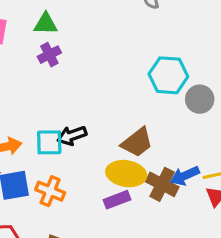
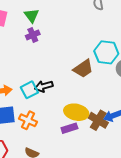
green triangle: (46, 24) -> (32, 16), turned 49
cyan square: (49, 142) -> (29, 90), turned -30
brown trapezoid: (137, 142) -> (83, 69), moved

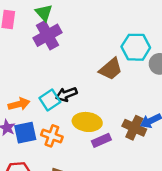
purple cross: (33, 35) -> (47, 35), size x1.6
yellow ellipse: (76, 112) -> (87, 122), moved

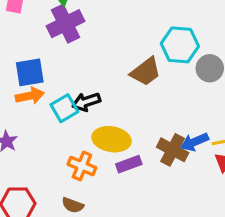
orange arrow: (19, 104) -> (30, 96), moved
blue square: (25, 133) -> (30, 72), moved
orange cross: (52, 136) -> (82, 166), moved

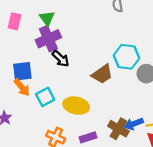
orange arrow: (30, 96) -> (22, 87), turned 60
black arrow: (86, 102) -> (61, 59), moved, turned -120
yellow ellipse: (112, 139) -> (76, 106), moved

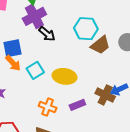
cyan hexagon: (126, 57) -> (86, 29), moved
brown trapezoid: (102, 74) -> (100, 45), moved

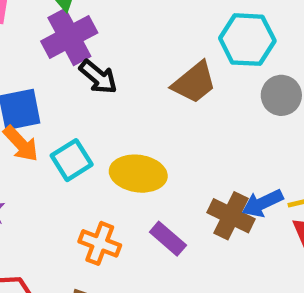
cyan hexagon: (86, 29) -> (247, 40), moved
brown trapezoid: (100, 45) -> (194, 83), moved
purple rectangle: (77, 105) -> (168, 239), turned 63

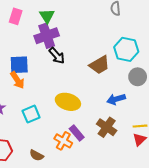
cyan square: (72, 160) -> (31, 114), moved
blue arrow: (262, 203) -> (116, 99), moved
orange cross: (100, 243) -> (63, 141), moved

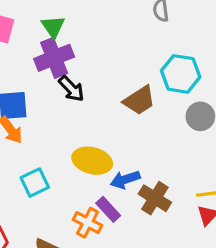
blue arrow: (116, 99) -> (125, 180), moved

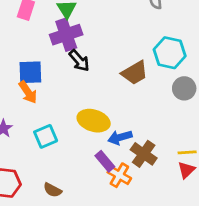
orange cross: (88, 223) -> (119, 175), moved

